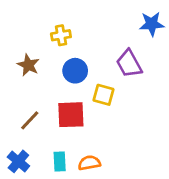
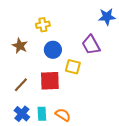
blue cross: (18, 161) -> (22, 114), moved
orange semicircle: (89, 163) -> (63, 115), turned 42

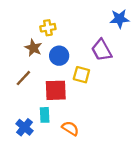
brown star: (20, 46) -> (33, 48), moved
brown line: (21, 85) -> (23, 78), moved
cyan rectangle: (42, 114) -> (45, 115), moved

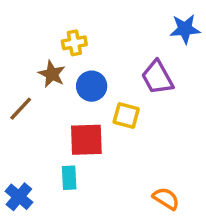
brown line: (23, 78) -> (21, 109), moved
blue cross: (24, 127) -> (19, 197), moved
orange semicircle: (70, 128) -> (166, 198), moved

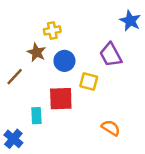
blue star: (185, 29) -> (130, 21), turned 30
cyan rectangle: (69, 178) -> (36, 116), moved
orange semicircle: (166, 198) -> (111, 128), moved

